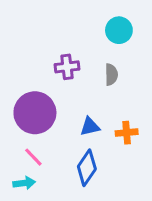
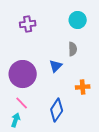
purple cross: (67, 67) -> (28, 24), moved
blue triangle: (90, 126) -> (56, 66), moved, turned -32
cyan arrow: (24, 183) -> (16, 120), turned -64

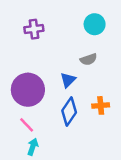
gray semicircle: (73, 49) -> (89, 59), turned 72
blue diamond: (57, 110) -> (69, 112), moved
cyan arrow: (16, 120) -> (33, 147), moved

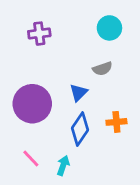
pink line: (27, 125) -> (31, 158), moved
cyan arrow: (33, 147) -> (63, 165), moved

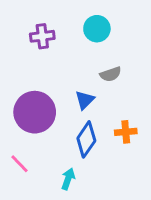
cyan circle: (109, 28) -> (97, 29), moved
pink line: (31, 158) -> (20, 164), moved

